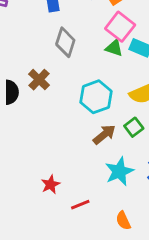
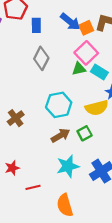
green triangle: (114, 48) -> (79, 69), turned -40
brown cross: (39, 80) -> (16, 118), moved
orange semicircle: (123, 221) -> (65, 205), size x1.5

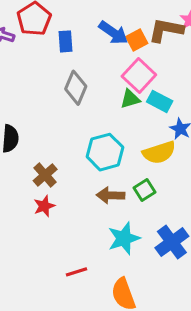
brown arrow: (61, 135) -> (111, 195), turned -144
red star: (12, 168) -> (44, 206), moved

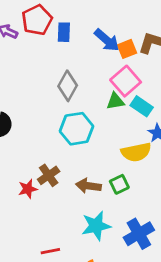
blue rectangle: (65, 41) -> (64, 32), moved
cyan hexagon: (105, 152) -> (77, 129), moved
brown cross: (45, 175) -> (49, 175), moved

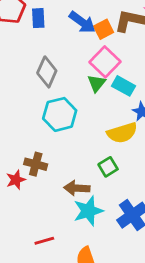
green triangle: (115, 101) -> (97, 83), turned -36
brown cross: (49, 175) -> (36, 164), turned -35
brown arrow: (88, 186) -> (77, 188), moved

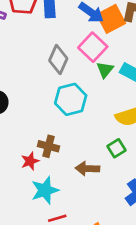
orange square: (104, 29) -> (111, 19), size x1.5
pink square: (105, 62) -> (93, 47), moved
cyan star: (88, 211) -> (45, 190), moved

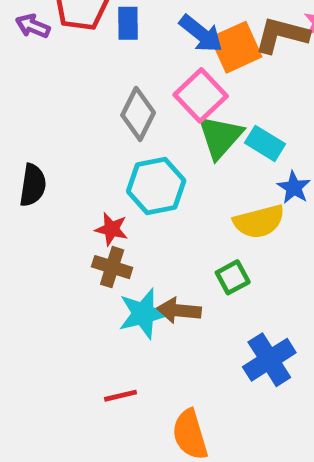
green triangle: (105, 70) -> (220, 137), size x1.5
red star: (30, 161) -> (111, 229), moved, turned 30
cyan star: (45, 190) -> (143, 314), moved

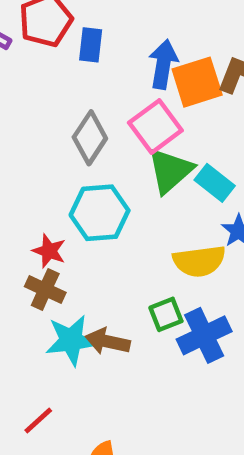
blue arrow: (201, 34) -> (163, 64), turned -126
blue cross: (269, 360) -> (204, 335), moved
red line: (120, 396) -> (38, 421), turned -36

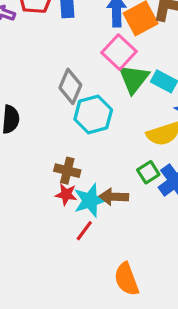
gray diamond: (90, 138) -> (70, 86), moved
red star: (49, 251) -> (66, 194), moved
red line: (38, 421) -> (84, 231), moved

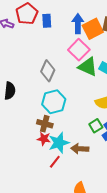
green triangle: (134, 79) -> (88, 67), turned -45
cyan hexagon: (93, 115) -> (54, 102), moved
brown arrow: (114, 197) -> (80, 149), moved

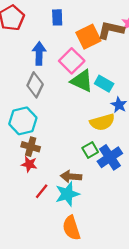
blue rectangle: (47, 21) -> (57, 17), moved
blue arrow: (78, 24) -> (39, 53), moved
cyan hexagon: (54, 102) -> (23, 121), moved
cyan star: (59, 143) -> (67, 194), moved

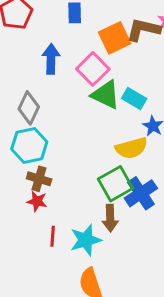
gray diamond: (35, 85) -> (29, 108), moved
green square: (90, 150) -> (116, 184), size x1.6
brown arrow: (71, 177) -> (110, 218), moved, turned -96
red line: (42, 191) -> (53, 236), turned -35

